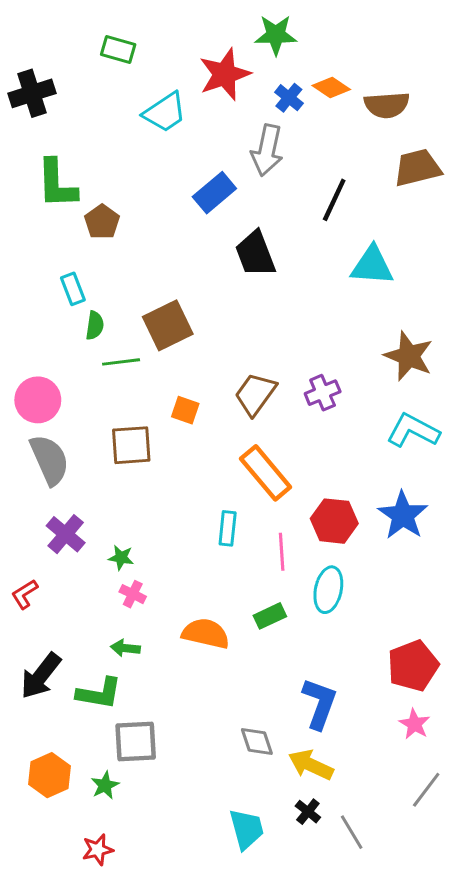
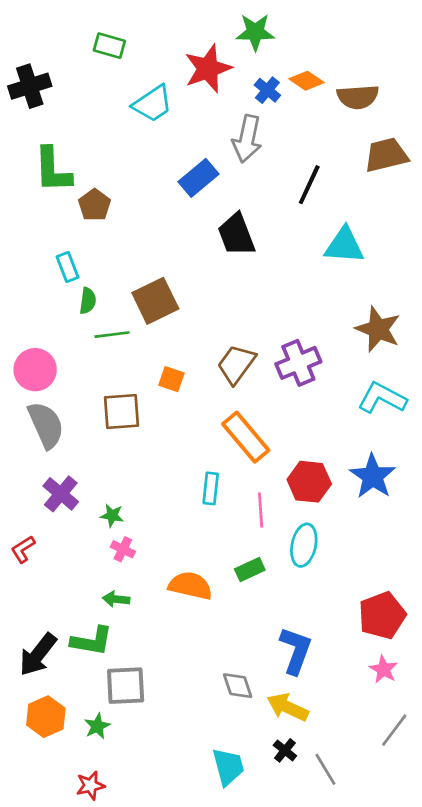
purple cross: (323, 393) -> (298, 363), size x1.4
black arrow: (41, 676) -> (38, 655), moved

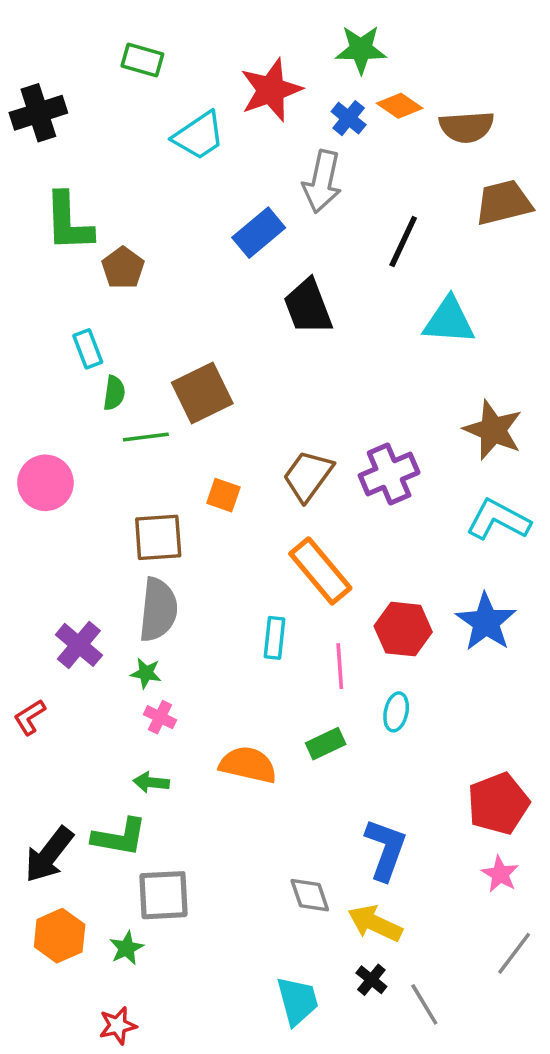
green star: (255, 32) -> (361, 49), moved
gray semicircle: (46, 425) -> (158, 610), moved, turned 30
cyan ellipse: (304, 545) -> (396, 712), size x0.7

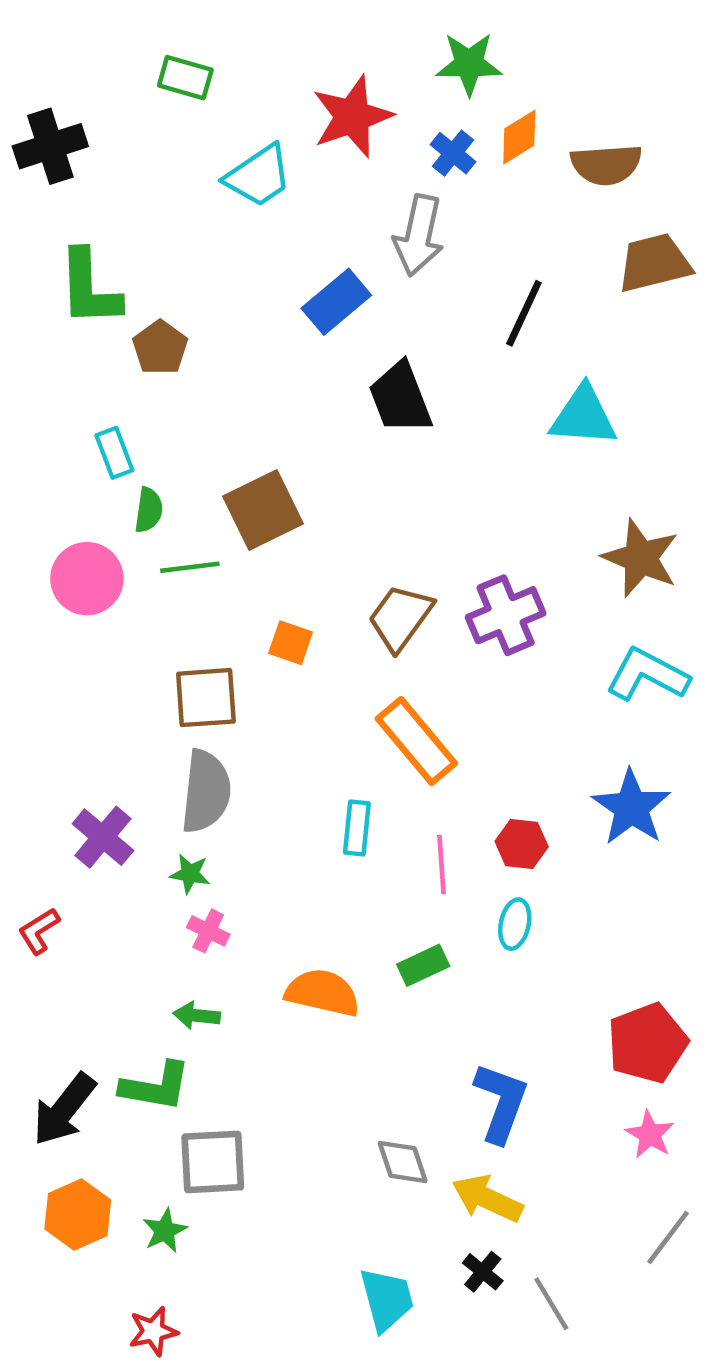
orange diamond: (400, 106) -> (519, 137), turned -66
pink circle: (45, 483) -> (87, 579), moved
red hexagon: (403, 629) -> (522, 844), moved, size x0.7

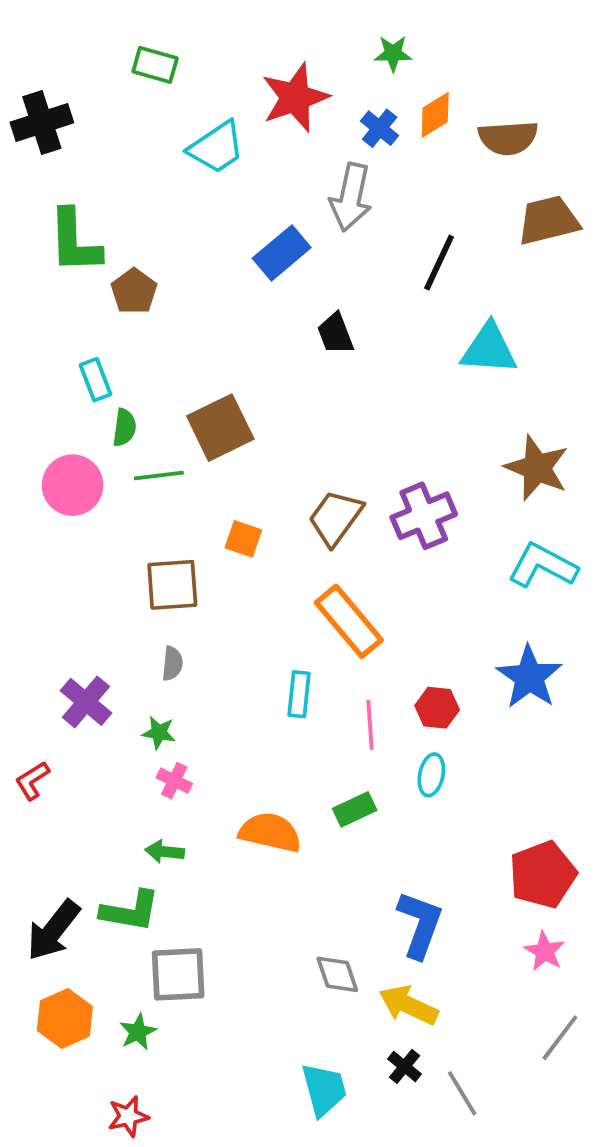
green star: (469, 64) -> (393, 53), size x0.7
black trapezoid: (400, 398) -> (335, 334), size x0.7
gray semicircle: (206, 791) -> (172, 664), size x0.5

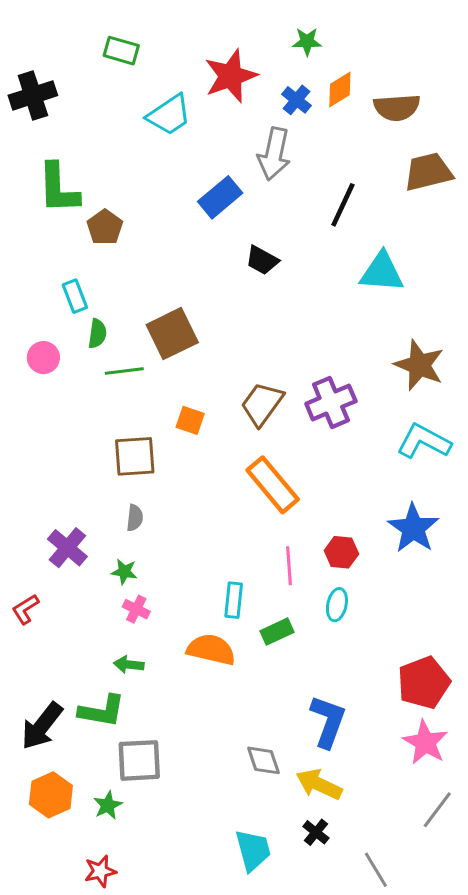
black trapezoid: (335, 334) -> (262, 260), turned -40
pink circle: (73, 485) -> (43, 358), moved, size x0.7
cyan rectangle: (299, 694) -> (234, 600), moved
pink star: (545, 951) -> (425, 742), size x1.4
gray line: (462, 1093) -> (376, 870), moved

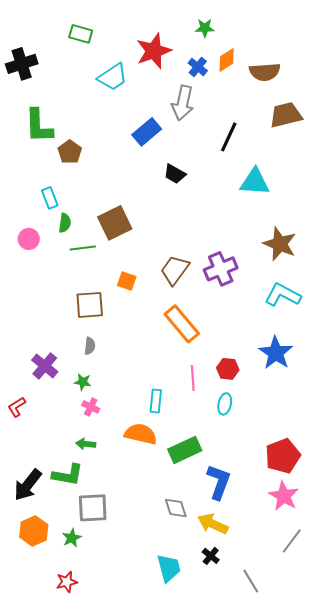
green rectangle: (277, 632) -> (185, 450), moved, size x1.5

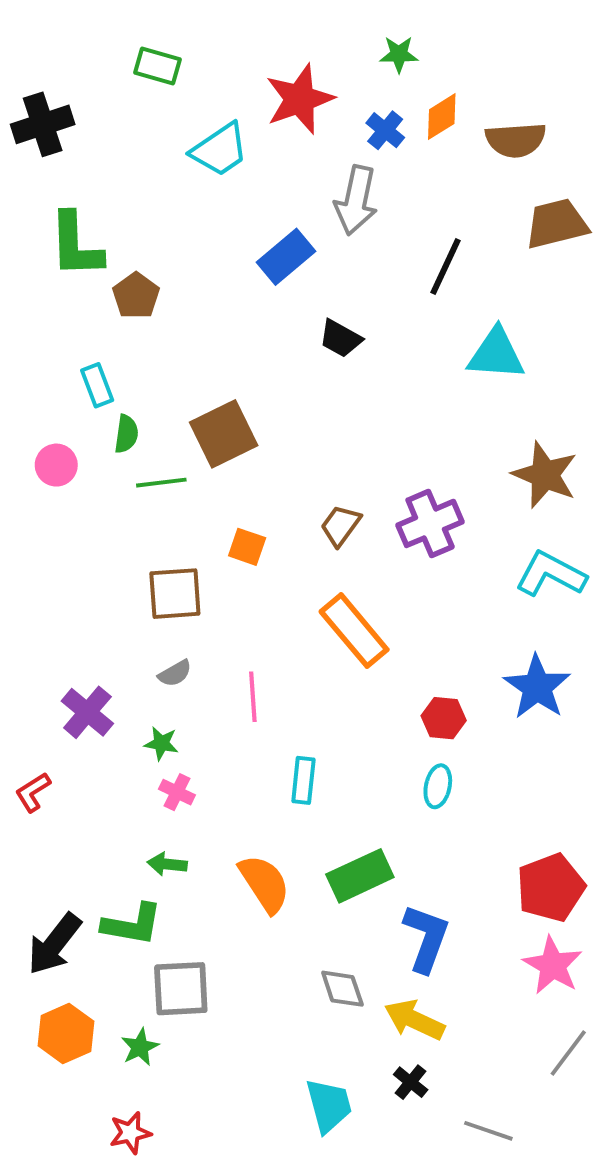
brown trapezoid: (175, 270) -> (340, 525), size x0.7
gray semicircle: (90, 346) -> (175, 673), turned 54
pink line: (193, 378) -> (253, 697), moved
orange semicircle: (141, 434) -> (265, 884), moved, turned 44
gray line: (251, 581) -> (488, 1131), turned -40

